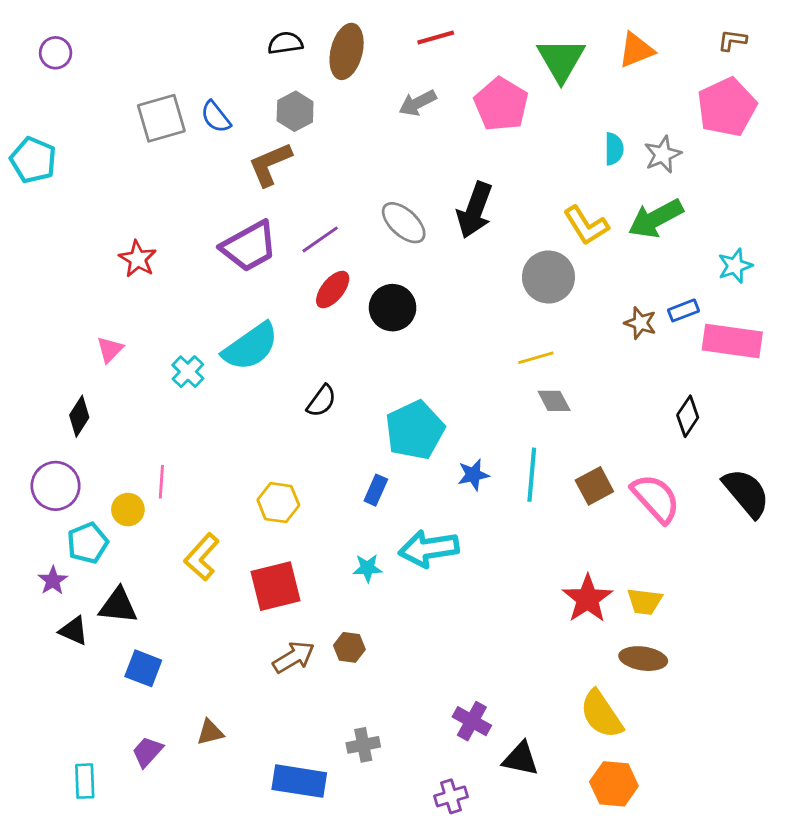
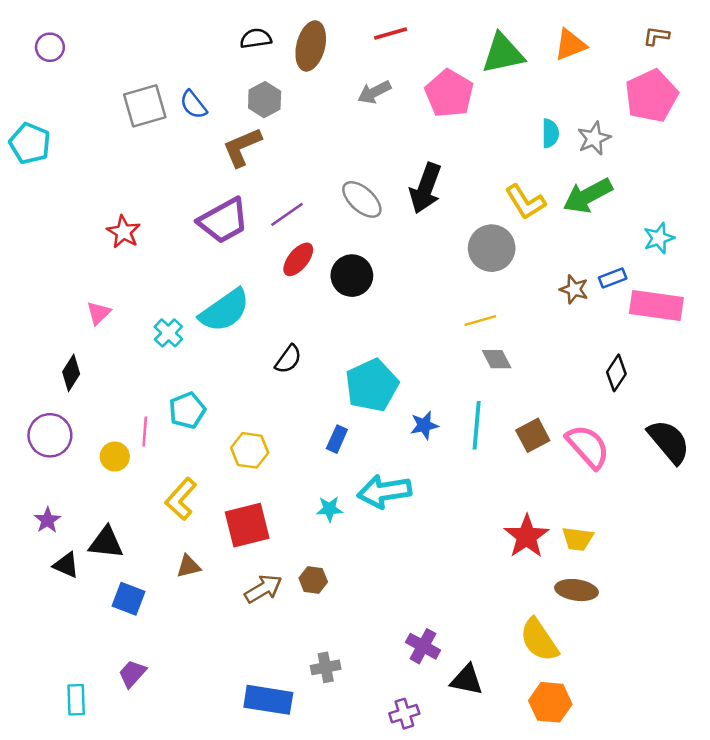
green triangle: (561, 60) -> (503, 53), turned 48
cyan pentagon: (88, 543) -> (187, 410), moved
brown triangle: (210, 732) -> (188, 566), moved

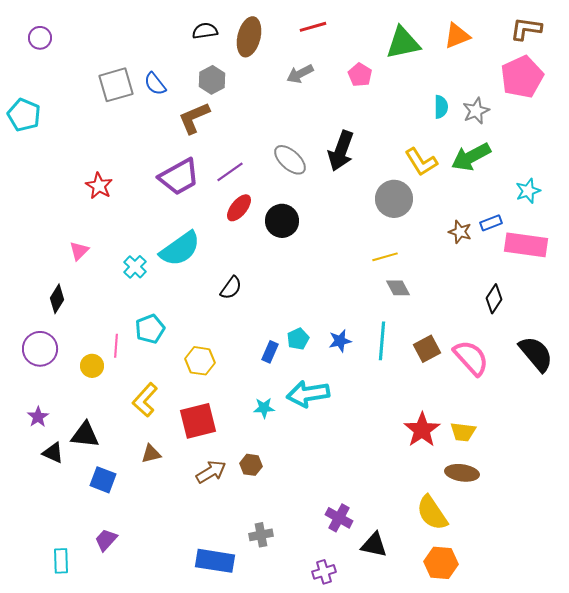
brown L-shape: (656, 36) -> (526, 29), size x1.5
pink pentagon: (449, 93) -> (360, 75), size x0.6
cyan pentagon: (372, 385) -> (298, 339), moved, size x0.5

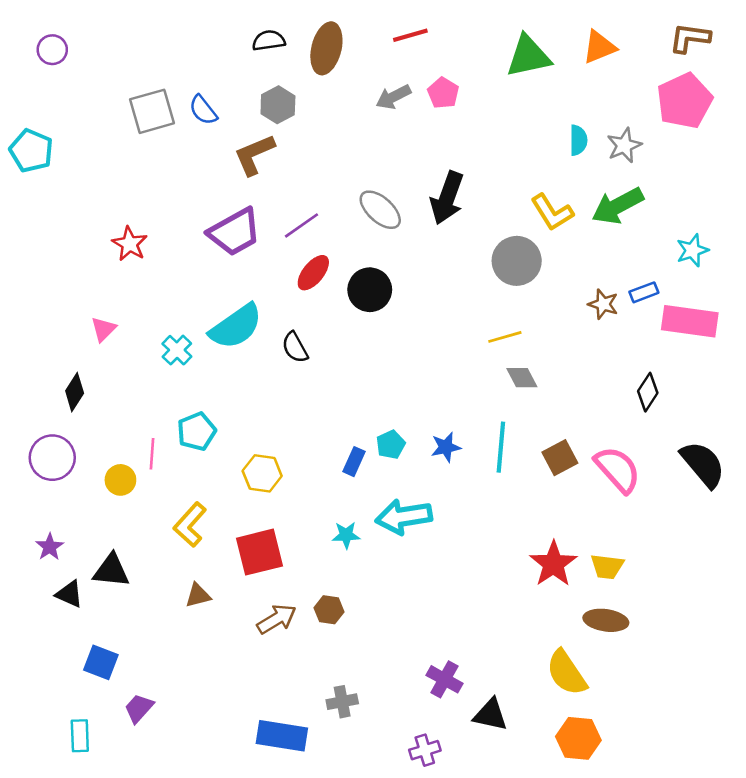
pink pentagon: (360, 75) -> (443, 93), moved
black semicircle: (231, 288) -> (295, 347), moved, turned 115
blue square: (103, 480) -> (101, 662), moved

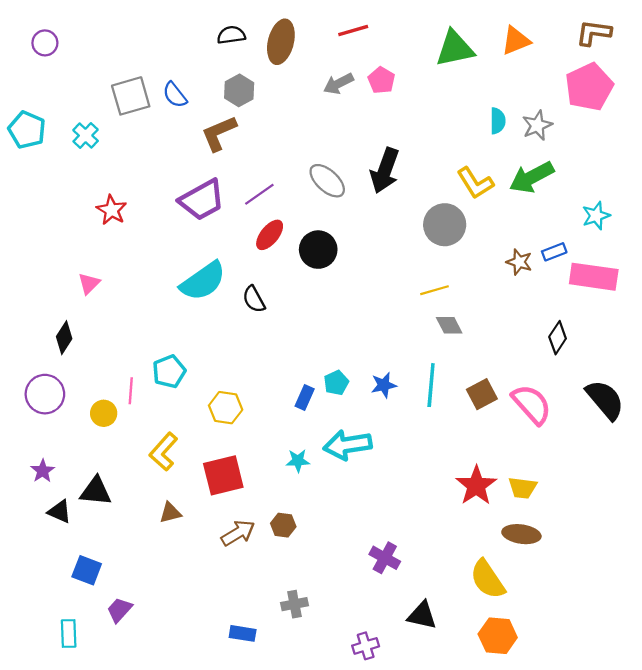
cyan cross: (177, 350) -> (86, 136), moved
purple cross: (444, 679) -> (385, 558), moved
blue rectangle: (282, 736) -> (243, 633), size x0.6

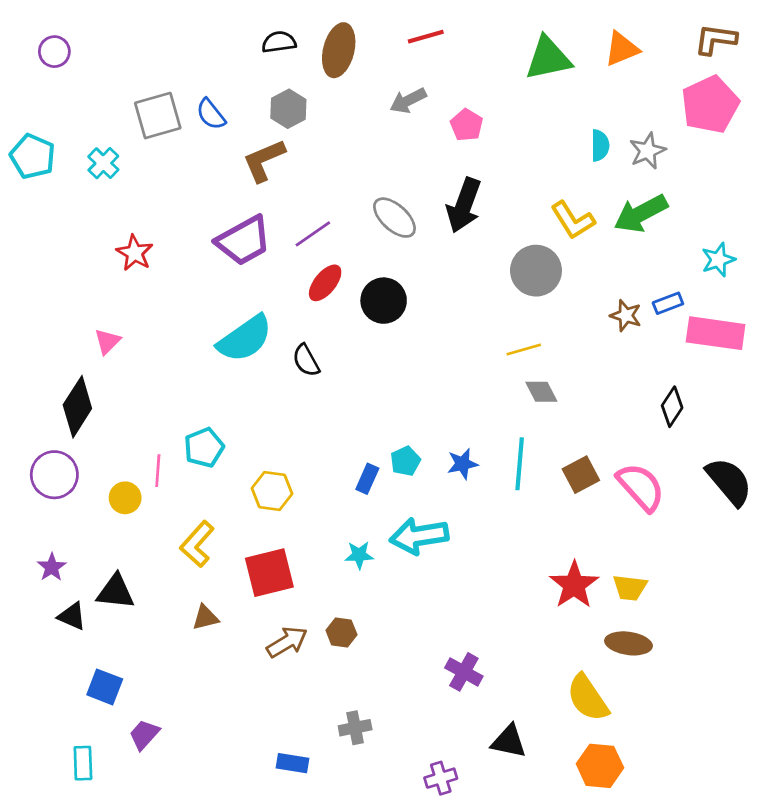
pink pentagon: (381, 80) -> (467, 125), moved
black diamond: (64, 338) -> (77, 407), size x1.5

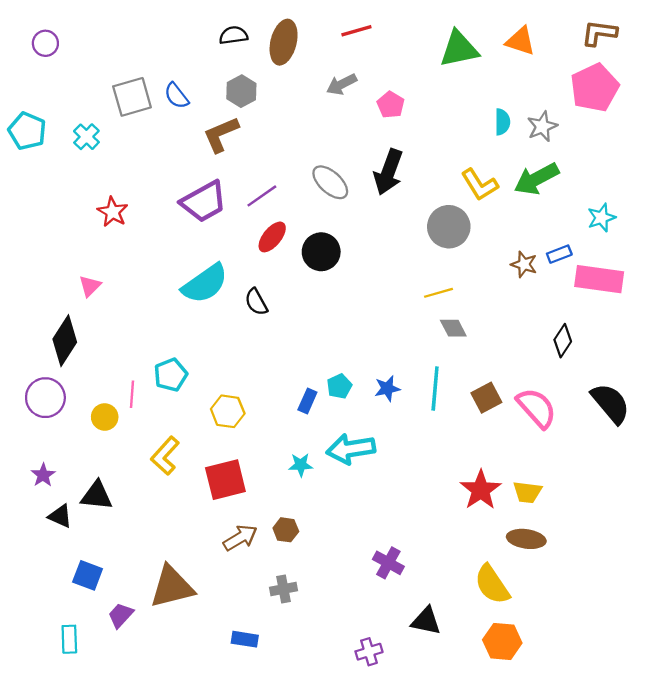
orange triangle: (622, 49) -> (521, 41), turned 40
brown triangle: (205, 618) -> (172, 587), moved, size x2.0
gray cross: (355, 728) -> (284, 589), moved

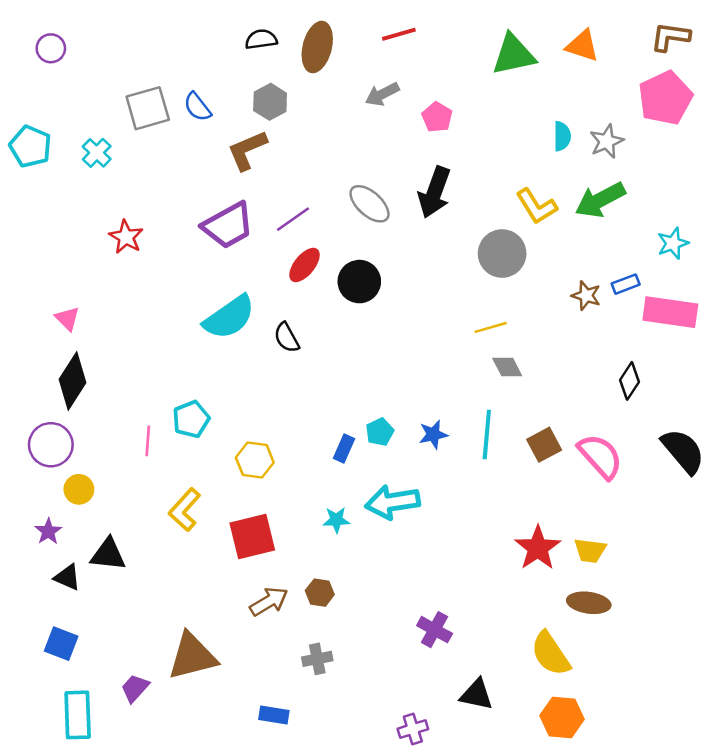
pink triangle: (90, 286) -> (67, 319), moved, turned -30
yellow circle: (105, 417) -> (79, 489), moved
blue square: (88, 575) -> (61, 644), moved
cyan rectangle: (69, 639) -> (78, 715), size x1.5

